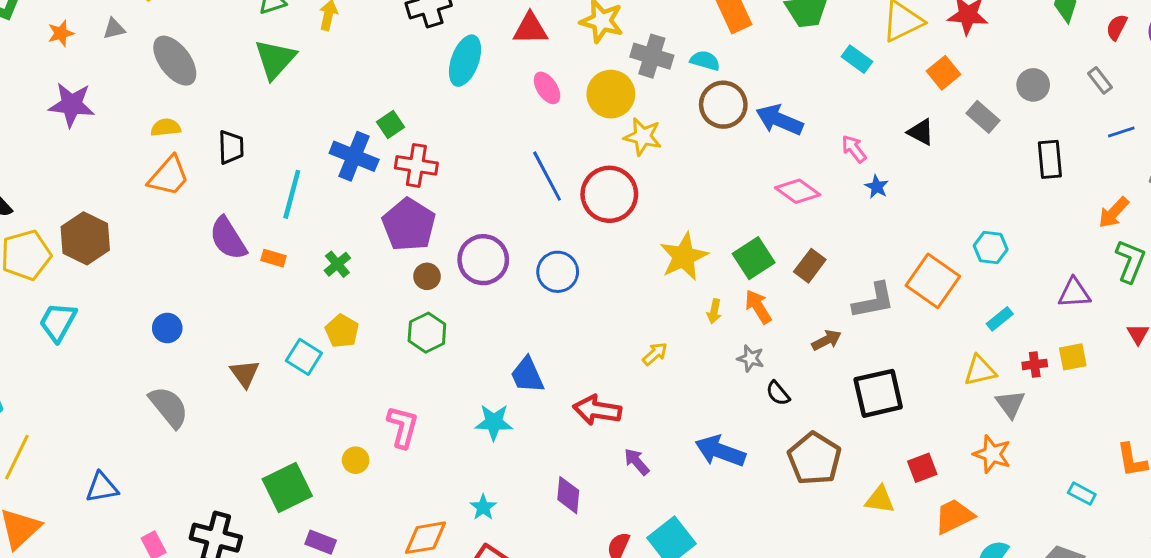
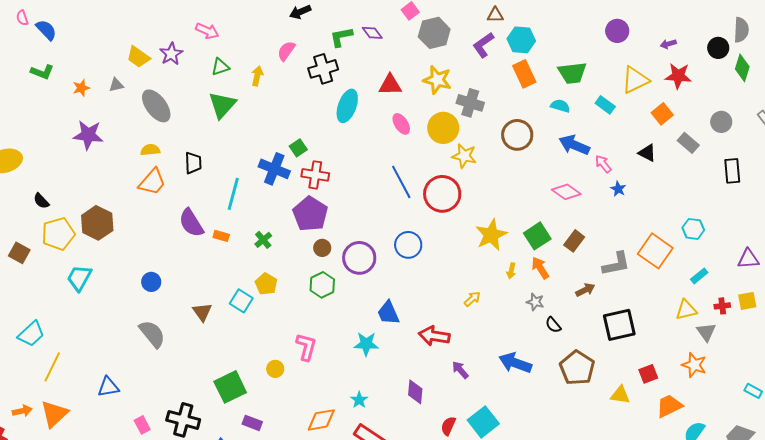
cyan semicircle: (705, 61) -> (560, 106), moved
blue arrow: (779, 120) -> (574, 145), moved
purple circle: (483, 260) -> (359, 258), moved

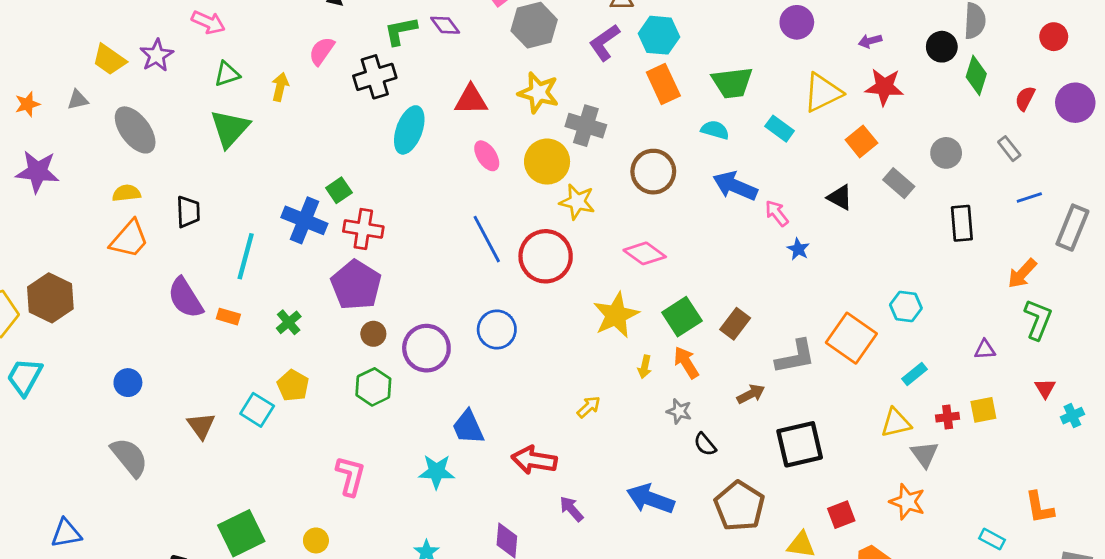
pink diamond: (566, 192) -> (645, 253), moved
purple triangle: (748, 259) -> (985, 350), size x0.7
yellow circle: (275, 369) -> (316, 540), moved

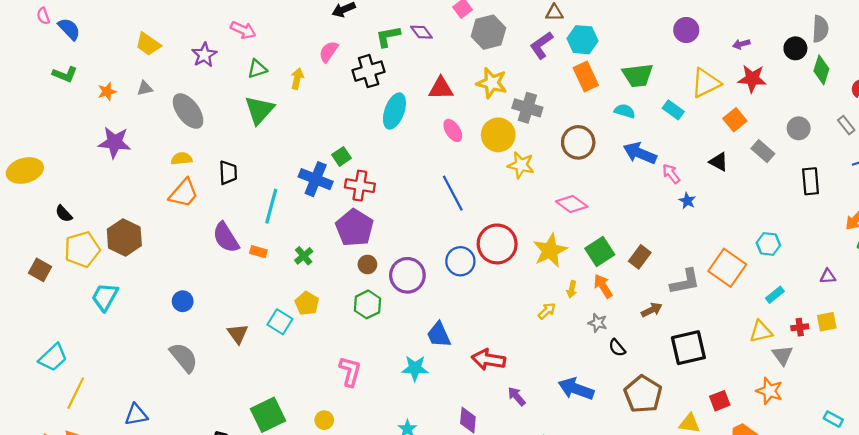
yellow trapezoid: (109, 60) -> (148, 44), moved
red circle: (546, 256) -> (497, 244), moved
yellow arrow: (589, 407) -> (547, 311), moved

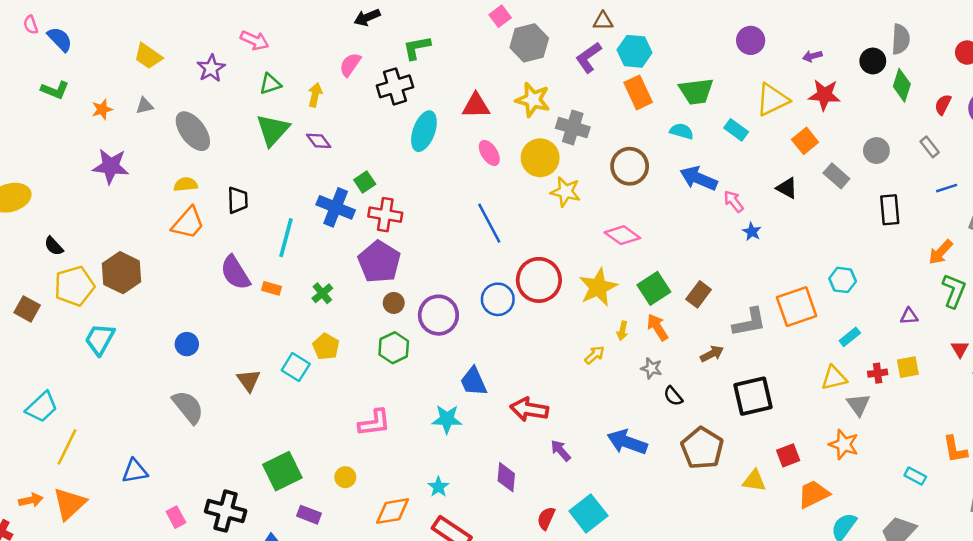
purple diamond: (421, 32) -> (319, 141), moved
orange square: (727, 268) -> (797, 307), turned 36
pink L-shape: (350, 371) -> (374, 423), turned 68

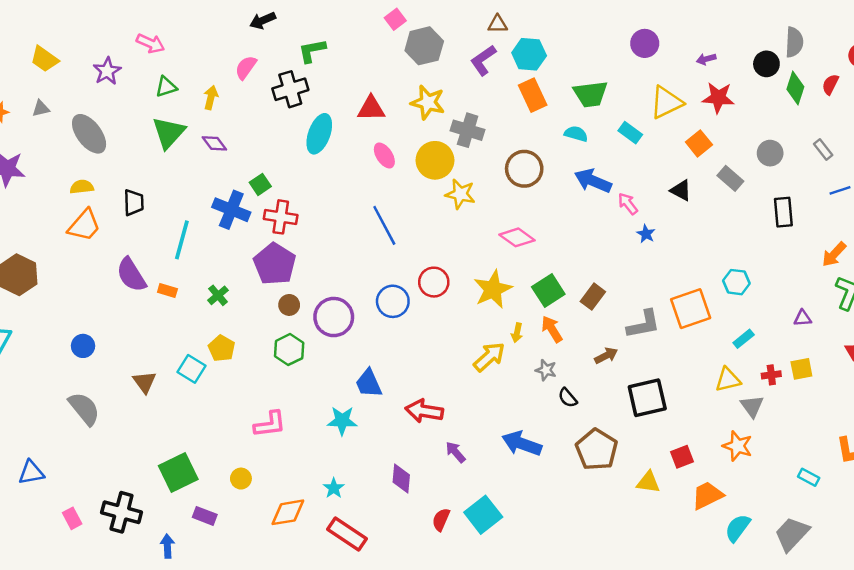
red semicircle: (943, 105) -> (830, 84), moved
red circle: (539, 280) -> (434, 282), size x0.7
yellow arrow: (595, 355) -> (489, 357), size x1.6

